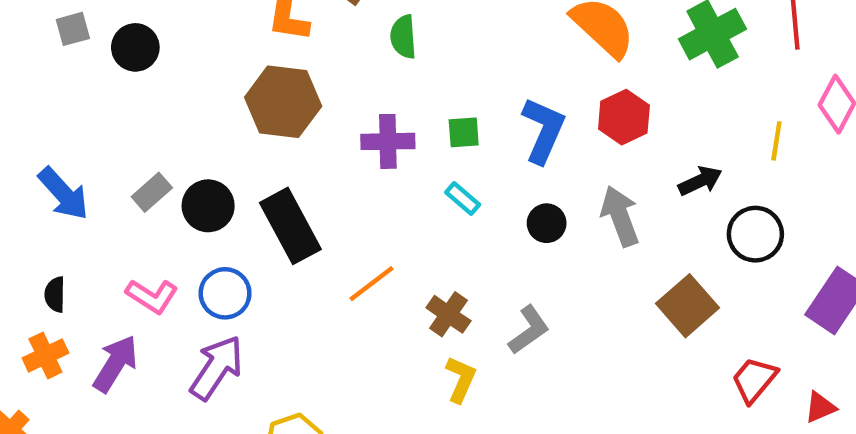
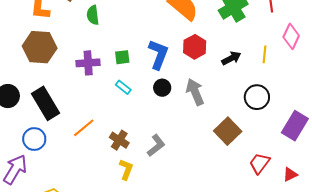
black arrow: (700, 181) -> (231, 58), moved
black circle: (547, 223) -> (162, 88), moved
blue circle: (225, 293) -> (34, 139), moved

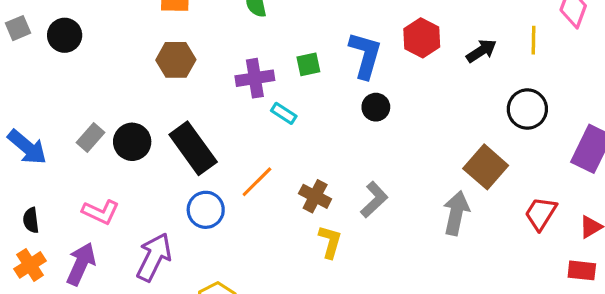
brown hexagon: (40, 47) -> (176, 60), size x0.7
cyan rectangle: (123, 87) -> (284, 113), moved
gray arrow: (195, 92) -> (456, 213), moved, turned 40
blue circle: (34, 139) -> (206, 210), moved

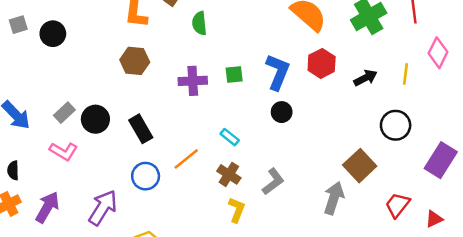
cyan rectangle: (284, 113) -> (230, 137), moved
black rectangle: (193, 148) -> (141, 129), size x0.7
pink L-shape: (101, 212) -> (64, 151), moved

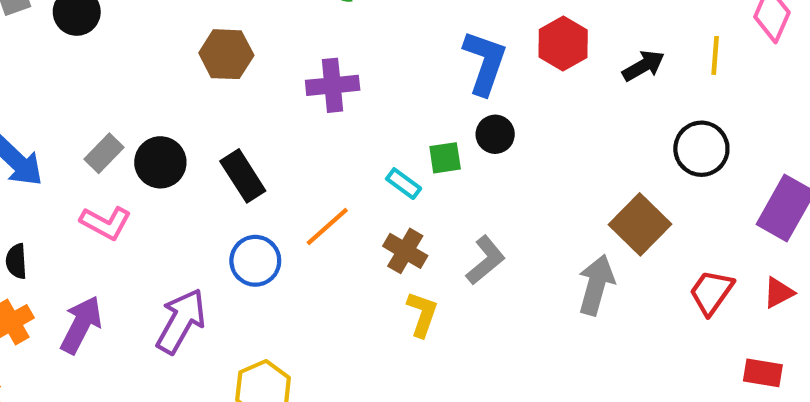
green square: (234, 75) -> (445, 158), moved
red triangle: (434, 219) -> (779, 293), moved

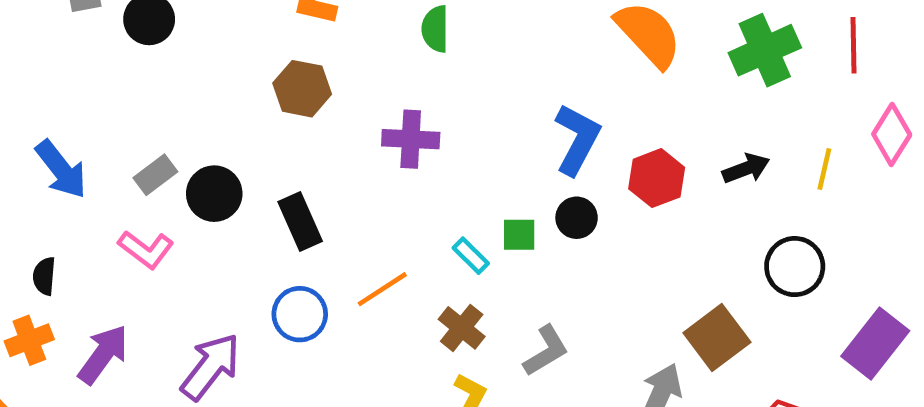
red hexagon: (563, 43) -> (657, 178), moved

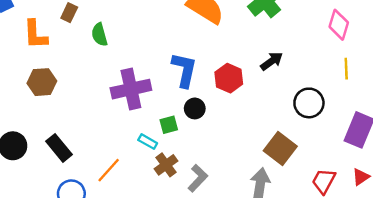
purple cross: (411, 139) -> (131, 89), moved, size x1.4
yellow line: (824, 169) -> (346, 69), moved
brown cross: (462, 328) -> (166, 165), moved, turned 30

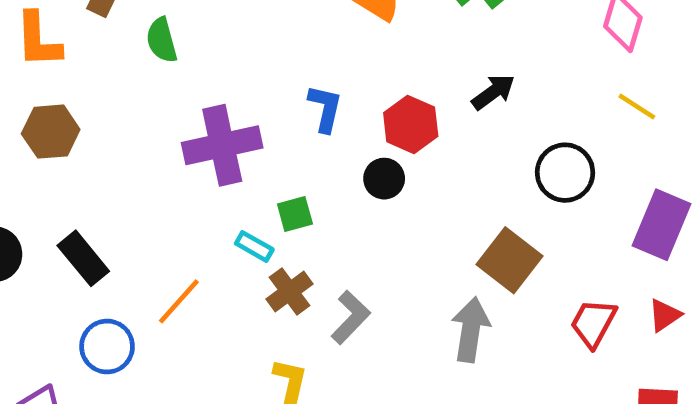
yellow line: (346, 69) -> (637, 106), turned -55
blue L-shape: (184, 70) -> (325, 108), size x0.7
black circle: (195, 108) -> (384, 179), moved

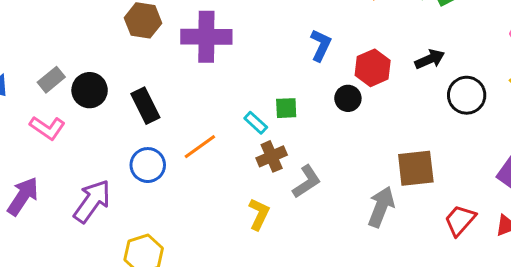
purple cross: (222, 145) -> (206, 37), moved
black circle: (565, 173) -> (467, 95), moved
brown square: (510, 260) -> (416, 168), turned 33

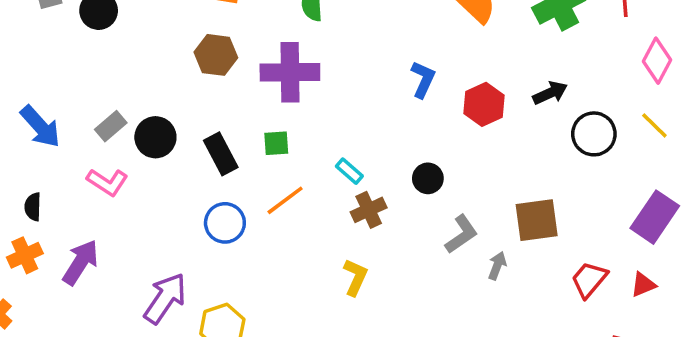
black circle: (348, 98) -> (428, 178), moved
green square: (286, 108) -> (276, 143), moved
gray L-shape: (307, 182) -> (461, 234), moved
purple arrow: (92, 201) -> (165, 298), moved
gray arrow: (381, 207) -> (497, 266), size x0.6

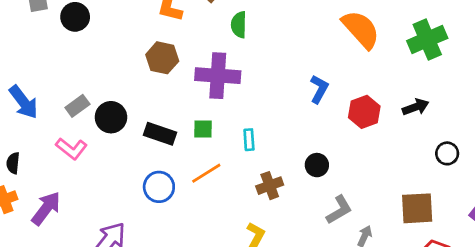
black circle: (594, 134) -> (447, 153), moved, size x0.7
black rectangle: (221, 154) -> (160, 134), turned -48
cyan rectangle: (349, 171) -> (249, 140), moved, turned 40
brown square: (537, 220) -> (417, 208), moved

